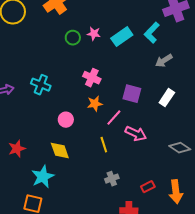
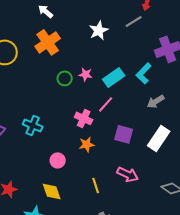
white rectangle: (167, 98) -> (159, 138), size x1.4
pink line: (114, 118) -> (106, 104), moved

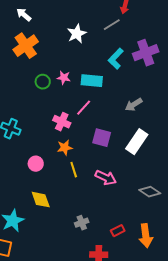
cyan L-shape: (144, 73) -> (116, 59), moved
cyan rectangle: (114, 77) -> (92, 81), turned 40
yellow line: (96, 185) -> (74, 170), moved
yellow diamond: (52, 191) -> (41, 200), moved

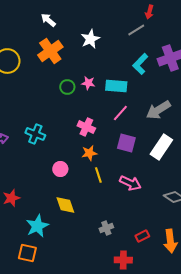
white star: (77, 34) -> (90, 39), moved
gray arrow: (134, 105) -> (158, 110), size x1.4
pink line: (84, 108) -> (120, 113), moved

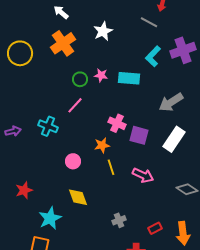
gray line: (136, 30) -> (149, 22), turned 60
pink line: (120, 113) -> (75, 105), moved
pink cross: (86, 127) -> (117, 123), moved

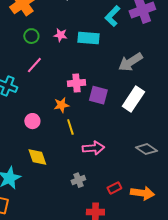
green circle: (80, 79) -> (31, 36), moved
pink cross: (117, 123) -> (76, 83), turned -30
pink arrow: (143, 175) -> (93, 148), moved, turned -30
orange arrow: (183, 233) -> (142, 193), turned -75

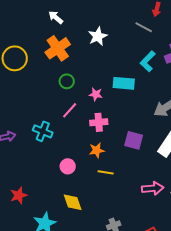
pink star: (60, 35) -> (96, 94), moved
pink cross: (76, 83) -> (99, 122), moved
yellow line: (70, 127) -> (106, 172), turned -63
pink arrow: (93, 148) -> (153, 188), moved

